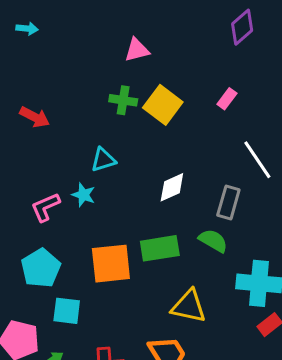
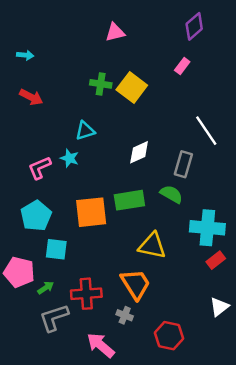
cyan arrow: (27, 29) -> (25, 55), moved
pink triangle: (137, 50) -> (115, 32), moved
pink rectangle: (227, 99) -> (182, 66), moved

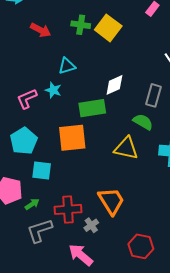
red arrow: (31, 97) -> (41, 30), moved
green rectangle: (129, 200) -> (92, 108), moved
yellow triangle: (152, 246) -> (126, 148), moved
gray cross: (125, 315) -> (91, 225), moved, turned 32

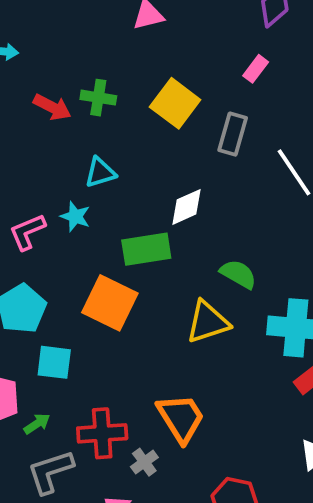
green cross: (81, 25) -> (98, 98), moved
gray rectangle: (154, 95) -> (233, 134), moved
orange square: (72, 138) -> (110, 303), turned 32
yellow triangle: (126, 148) -> (208, 322), turned -30

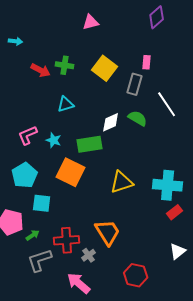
pink rectangle: (256, 69) -> (147, 62), moved, turned -32
cyan star: (75, 217) -> (54, 140), moved
green semicircle: (238, 274) -> (138, 118), moved

